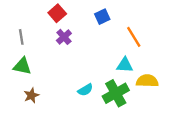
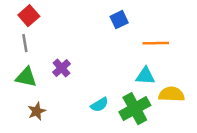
red square: (57, 13) -> (29, 16), moved
purple cross: (64, 37) -> (62, 68), moved
orange line: (134, 37) -> (156, 43), turned -60

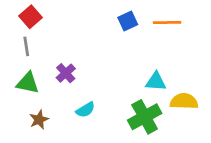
orange line: (156, 43) -> (167, 22), moved
cyan semicircle: (99, 105) -> (85, 110), moved

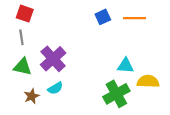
red square: (31, 17) -> (25, 14), turned -30
purple cross: (66, 73) -> (53, 59), size x1.6
cyan semicircle: (85, 110) -> (55, 88), moved

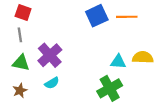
blue square: (103, 17) -> (97, 16), size x1.5
yellow semicircle: (148, 81) -> (143, 57), moved
brown star: (32, 96) -> (20, 91), moved

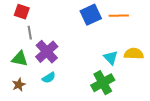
gray line: (20, 35) -> (30, 33), moved
cyan triangle: (118, 62) -> (111, 58), turned 42

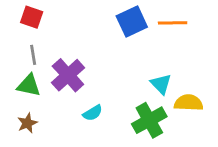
gray line: (30, 33) -> (33, 55), moved
yellow semicircle: (134, 54) -> (188, 103), moved
cyan semicircle: (49, 78) -> (93, 113), moved

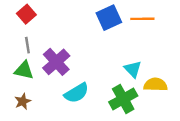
red square: (32, 17) -> (26, 14), turned 30
cyan semicircle: (93, 113) -> (77, 93), size x1.5

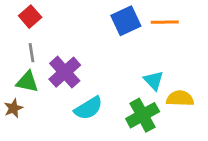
brown star: (23, 101) -> (13, 108), moved

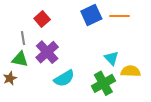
red square: (30, 17) -> (42, 19), moved

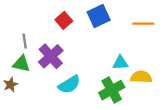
orange line: (120, 16) -> (143, 24), moved
red square: (42, 19) -> (64, 20), moved
cyan triangle: (111, 58) -> (120, 63), turned -49

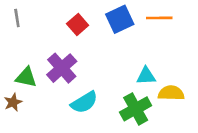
orange line: (143, 24) -> (159, 18), moved
gray line: (25, 41) -> (17, 18), moved

